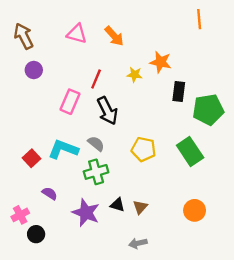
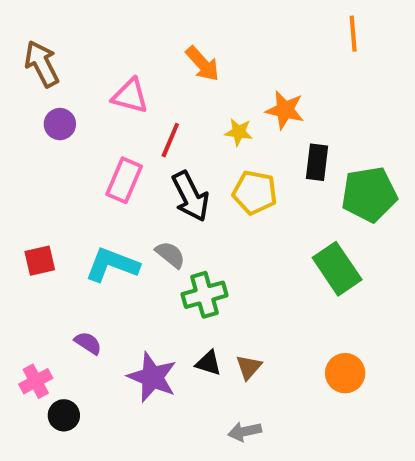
pink triangle: (77, 34) -> (130, 96), moved
yellow pentagon: (144, 149) -> (255, 192), moved
red square: (32, 158) -> (40, 261), moved, turned 30
green cross: (96, 172) -> (204, 295), moved

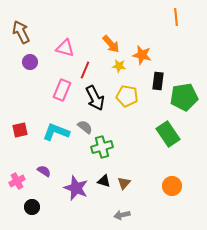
orange arrow: (202, 64) -> (111, 44), moved
pink cross: (36, 381) -> (17, 181), moved

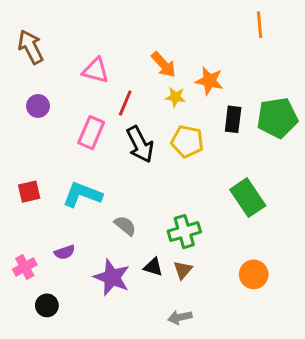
purple circle: (30, 62) -> (38, 106), moved
green pentagon: (184, 97) -> (277, 118), moved
gray semicircle: (85, 127) -> (125, 226), moved
green cross: (102, 147) -> (184, 232), moved
purple semicircle: (44, 171) -> (65, 252), turned 128

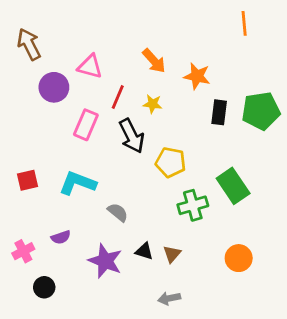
yellow star: (175, 97) -> (153, 104), moved
purple circle: (38, 106) -> (54, 87), moved, size x1.4
yellow pentagon: (187, 141) -> (171, 162), moved
green cross: (184, 232) -> (193, 205), moved

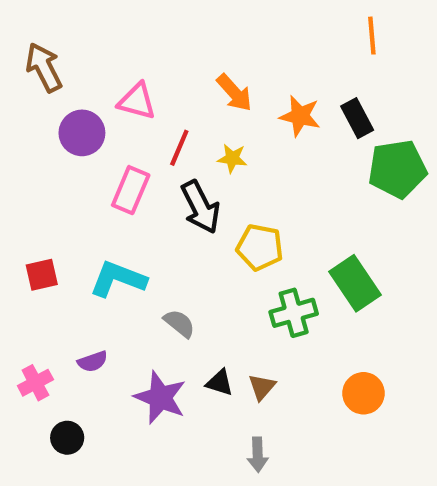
black rectangle: (219, 112) -> (357, 118), moved, turned -35
gray arrow: (169, 298) -> (258, 455), turned -80

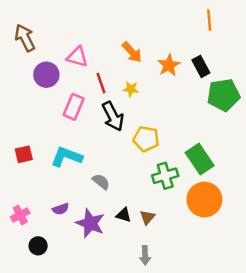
orange star: (300, 116) -> (169, 65), turned 30
red line: (179, 148) -> (101, 83), turned -42
purple semicircle: (93, 362) -> (61, 209), moved
orange circle: (363, 393) -> (204, 199), moved, size x1.5

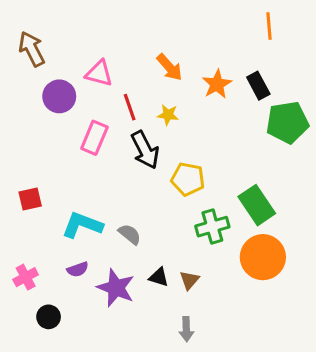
cyan L-shape: (67, 157) -> (82, 225), moved

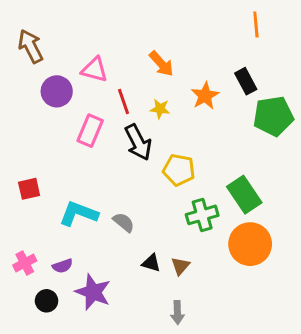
orange star: (217, 84) -> (205, 96), moved
purple semicircle: (78, 269) -> (63, 266), moved
purple star: (116, 288) -> (93, 292), moved

